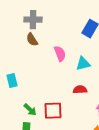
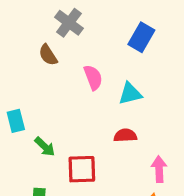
gray cross: (33, 20) -> (69, 23), moved, turned 36
green arrow: (30, 110) -> (45, 147), moved

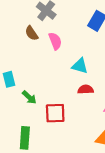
pink semicircle: (93, 77) -> (55, 41), moved
cyan triangle: (130, 94) -> (80, 66), moved, turned 30

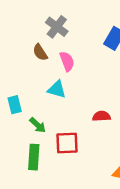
cyan triangle: (80, 66) -> (57, 89), moved
green rectangle: (25, 138) -> (34, 157), moved

